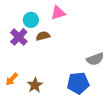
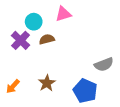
blue pentagon: (78, 83) -> (85, 91), turned 30
brown star: (35, 85) -> (47, 83), moved

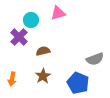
brown semicircle: (47, 39) -> (43, 51), moved
orange arrow: (13, 86) -> (12, 79), turned -32

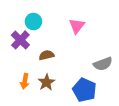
pink triangle: (58, 13) -> (77, 26), moved, turned -35
orange arrow: (12, 79) -> (25, 81), moved

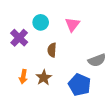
cyan circle: (33, 22) -> (41, 22), moved
brown semicircle: (46, 55) -> (52, 50), moved, turned -72

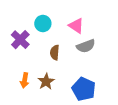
pink triangle: (72, 24) -> (76, 26), turned -35
gray semicircle: (97, 60) -> (86, 46), moved

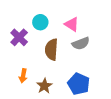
brown semicircle: (55, 52) -> (51, 50), size x1.5
brown star: (46, 82) -> (44, 86), moved

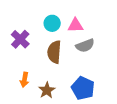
cyan circle: (40, 22) -> (52, 23), moved
pink triangle: (72, 24) -> (76, 25), turned -35

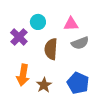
cyan circle: (52, 23) -> (38, 22), moved
orange arrow: (24, 80) -> (23, 75), size x1.5

